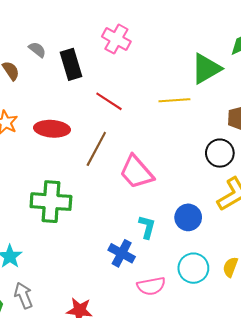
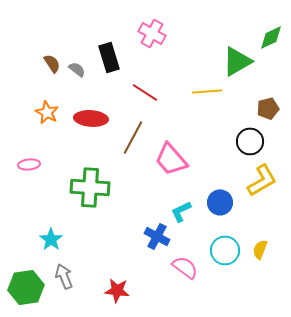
gray semicircle: (37, 50) -> (77, 69), moved
cyan L-shape: (147, 227) -> (181, 211), turned -130
pink semicircle: (151, 286) -> (185, 267), turned -132

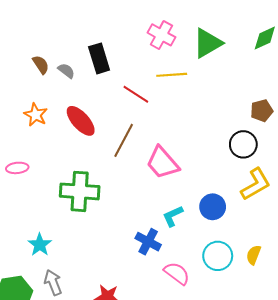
pink cross: (152, 33) -> (161, 35), moved
green triangle: (237, 61) -> (208, 43), moved
yellow line: (207, 91) -> (172, 75), moved
red ellipse: (91, 118) -> (81, 121), turned 44

